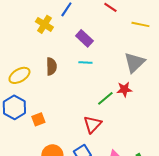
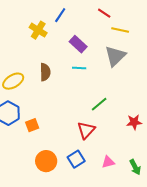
yellow line: (140, 24) -> (120, 30), moved
gray triangle: (134, 62) -> (115, 56), moved
red star: (124, 89) -> (134, 122), moved

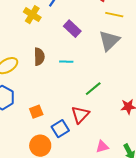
cyan line: (79, 68) -> (66, 62), moved
orange square: (32, 125) -> (36, 112), moved
blue square: (76, 159) -> (60, 129), moved

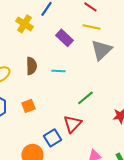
yellow line: (114, 15) -> (91, 27), moved
orange square: (36, 112) -> (28, 106), moved

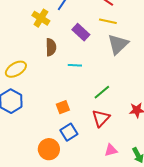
brown semicircle: (31, 66) -> (51, 47), moved
orange square: (28, 106) -> (63, 107), moved
red triangle: (72, 124) -> (101, 118), moved

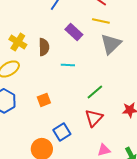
yellow cross: (41, 18) -> (18, 42), moved
orange square: (63, 107) -> (44, 100), moved

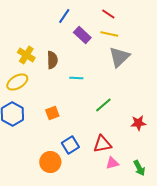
purple rectangle: (74, 32) -> (82, 35), moved
red triangle: (94, 118) -> (102, 144), moved, turned 36

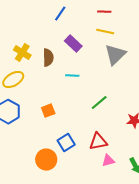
red line: (108, 14) -> (104, 12), turned -32
purple rectangle: (82, 35) -> (73, 44), moved

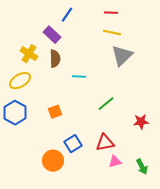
purple rectangle: (73, 44) -> (52, 35), moved

